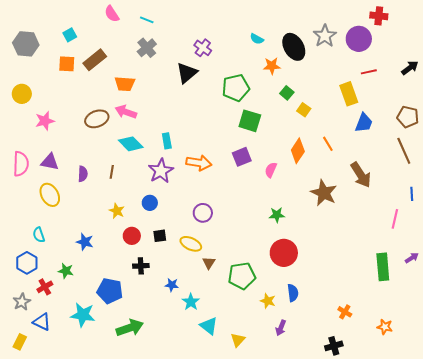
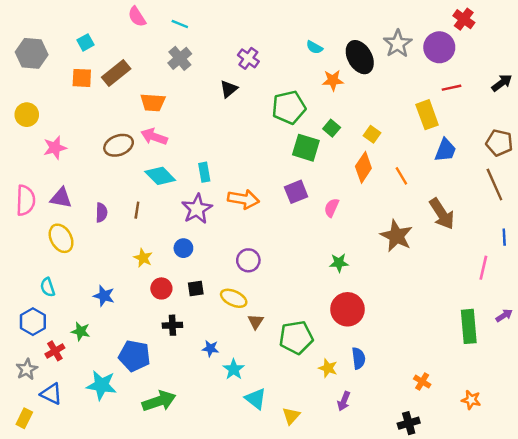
red cross: (379, 16) -> (464, 19), turned 30
black triangle: (187, 73) -> (229, 89), size x0.7
green square: (287, 93) -> (332, 128), moved
orange diamond: (298, 151) -> (363, 167), moved

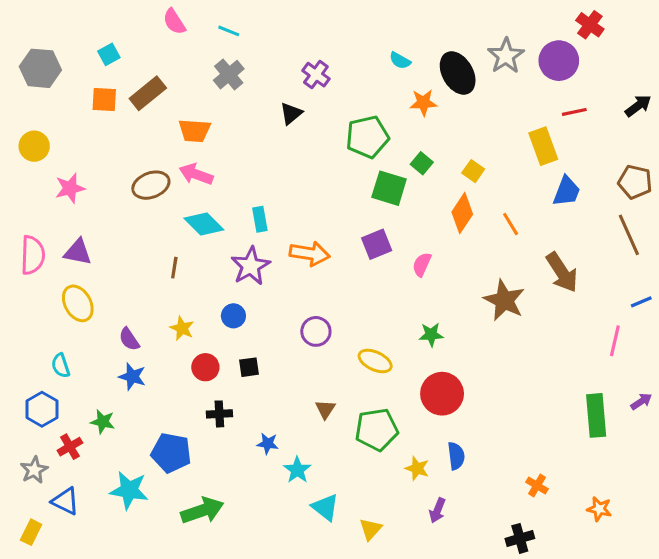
purple semicircle: (101, 213) -> (129, 339), moved, turned 144
blue line: (504, 237) -> (641, 302), turned 70
yellow ellipse: (234, 298) -> (375, 361), moved

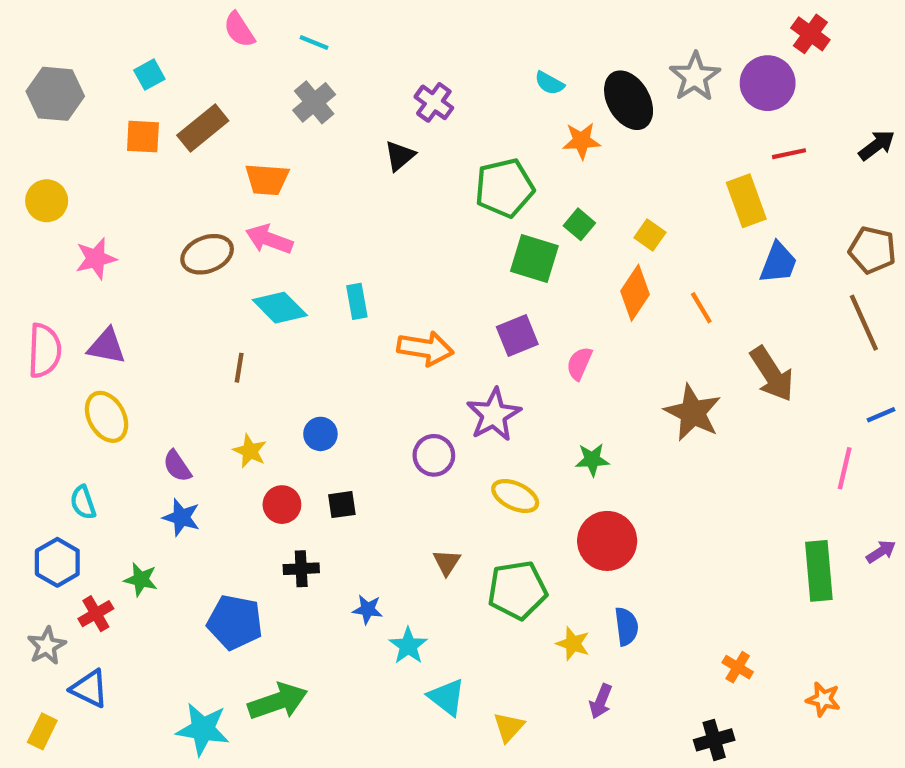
purple star: (251, 266) -> (494, 415), moved
cyan star: (129, 490) -> (203, 729), moved

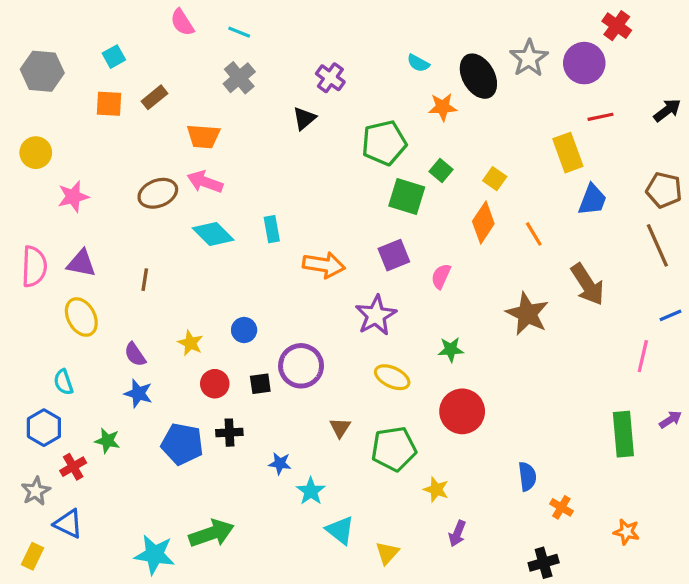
brown rectangle: (203, 128) -> (155, 97), size x0.7
brown line: (239, 368) -> (145, 280), moved
purple circle: (434, 455) -> (301, 366), moved, size x1.4
blue pentagon: (235, 622) -> (182, 444), moved
blue semicircle: (626, 627) -> (527, 476), moved

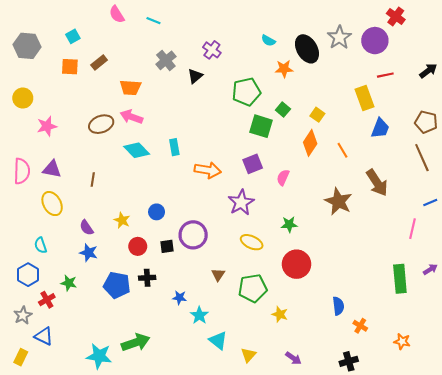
gray cross: (239, 78) -> (166, 60), moved
purple arrow: (457, 533) -> (293, 358), moved, turned -77

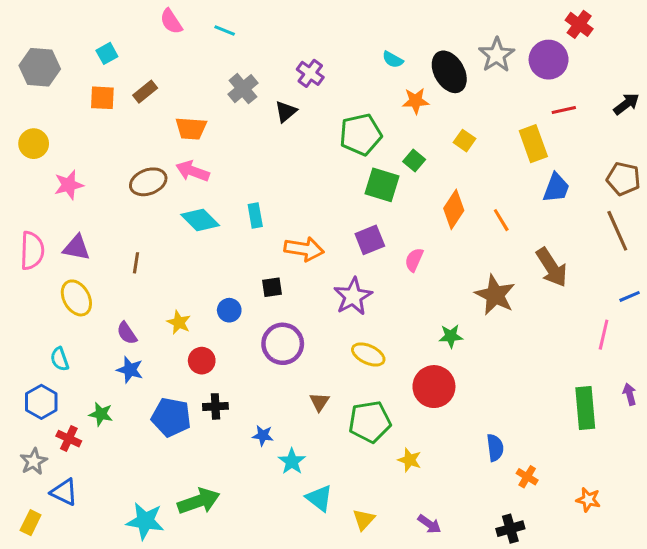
yellow square: (317, 115) -> (465, 141), moved
green star: (289, 224) -> (451, 336), moved
black square: (167, 246) -> (272, 287), moved
purple arrow: (430, 269) -> (630, 394), turned -72
red cross: (47, 300) -> (69, 439), turned -35

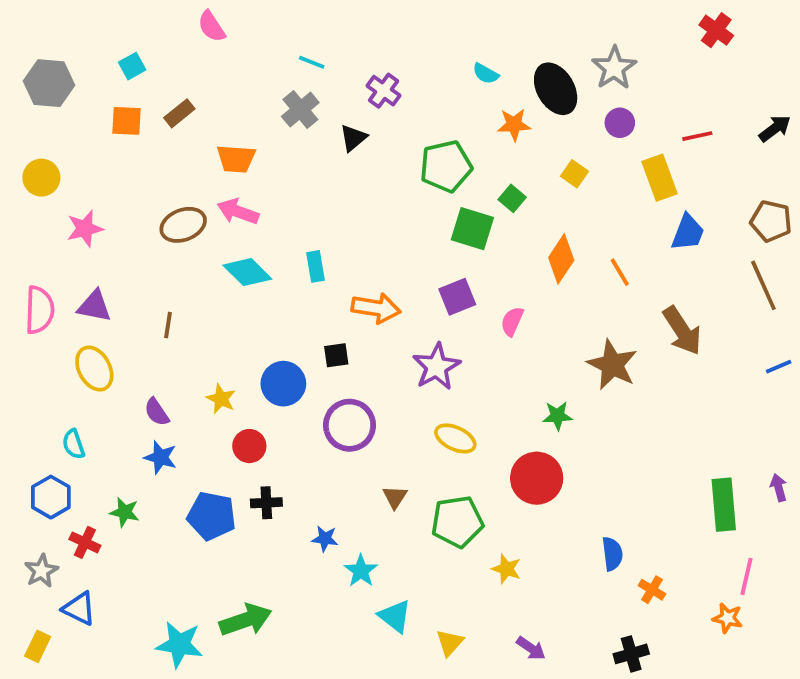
cyan line: (225, 31) -> (312, 62), moved
purple circle: (549, 60) -> (620, 123), moved, size x0.6
blue circle: (229, 310) -> (283, 384), size x1.5
pink line: (604, 335) -> (746, 576), moved

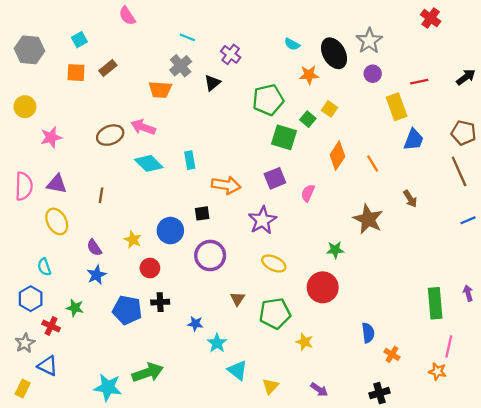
orange trapezoid: (236, 159) -> (160, 90), moved
yellow square: (574, 174) -> (329, 109), moved
brown arrow: (682, 331) -> (410, 199), size x0.6
blue star: (160, 457) -> (97, 275), turned 30

